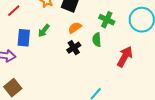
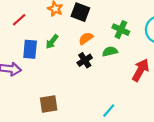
green semicircle: (97, 40) -> (110, 51), turned 80
brown square: (13, 88) -> (49, 104), moved, turned 30

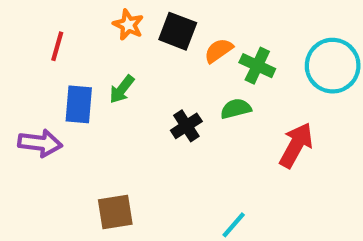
red line: (19, 20) -> (57, 46), turned -32
orange semicircle: (86, 38) -> (219, 51), moved

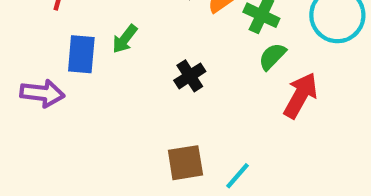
green semicircle: (236, 109) -> (272, 56), moved, turned -32
brown square: (115, 212) -> (185, 163), moved

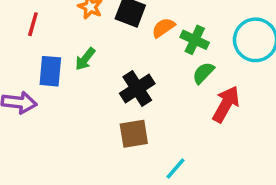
black cross: (190, 76) -> (137, 89), size x1.4
brown square: (185, 163) -> (134, 134), moved

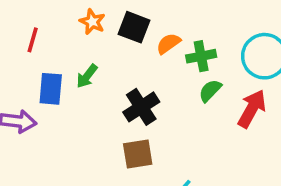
green cross: (195, 40) -> (201, 56), turned -36
red arrow: (226, 104) -> (252, 109), moved

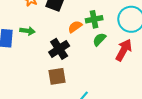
orange semicircle: (168, 43) -> (75, 27), moved
green arrow: (87, 76) -> (27, 31), turned -120

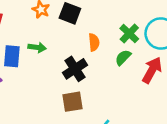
green cross: (94, 19) -> (129, 34), moved, turned -35
orange semicircle: (75, 27) -> (94, 42), turned 120

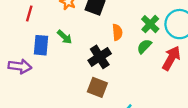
green arrow: (37, 47) -> (64, 37), turned 35
brown square: (72, 102) -> (97, 87), turned 30

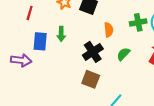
green cross: (150, 24) -> (138, 22), turned 35
green arrow: (64, 37) -> (61, 34), turned 48
green semicircle: (144, 46) -> (123, 54), moved

